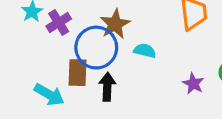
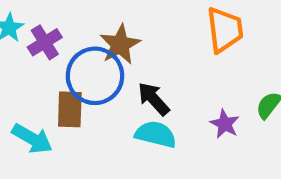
cyan semicircle: (145, 51) -> (156, 134), moved, size x1.4
black arrow: (107, 87) -> (154, 99), moved, turned -44

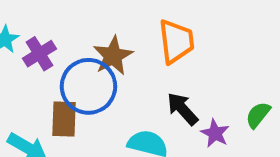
orange trapezoid: (225, 30) -> (176, 41), moved
black arrow: (154, 99) -> (182, 109), moved

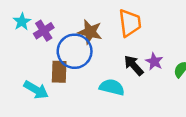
brown star: (113, 56) -> (90, 32), turned -30
purple star: (215, 133) -> (154, 62), moved

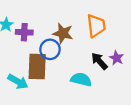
purple cross: (44, 31) -> (24, 32), turned 35
blue circle: (75, 51) -> (50, 49), size x0.7
brown rectangle: (59, 72) -> (37, 67), size x1.4

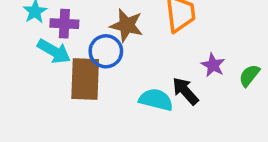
black arrow: (99, 61) -> (185, 91), moved
cyan arrow: (18, 82) -> (54, 51), moved

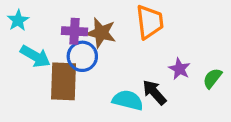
purple cross: (64, 24) -> (74, 31), moved

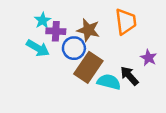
cyan star: (18, 20) -> (43, 20), moved
purple cross: (74, 31) -> (56, 31), moved
brown rectangle: (64, 81) -> (88, 67), moved, turned 32

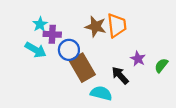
brown star: (88, 30) -> (96, 27), moved
brown rectangle: (88, 67) -> (82, 68), turned -64
cyan semicircle: (109, 82) -> (101, 93), moved

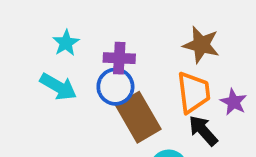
orange trapezoid: (117, 25) -> (194, 92), moved
brown star: (96, 27) -> (201, 45), moved
purple cross: (52, 34) -> (119, 58), moved

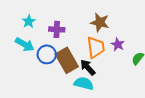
blue circle: (115, 87) -> (47, 54), moved
purple star: (234, 102) -> (118, 44), moved
black arrow: (203, 131) -> (88, 67), moved

